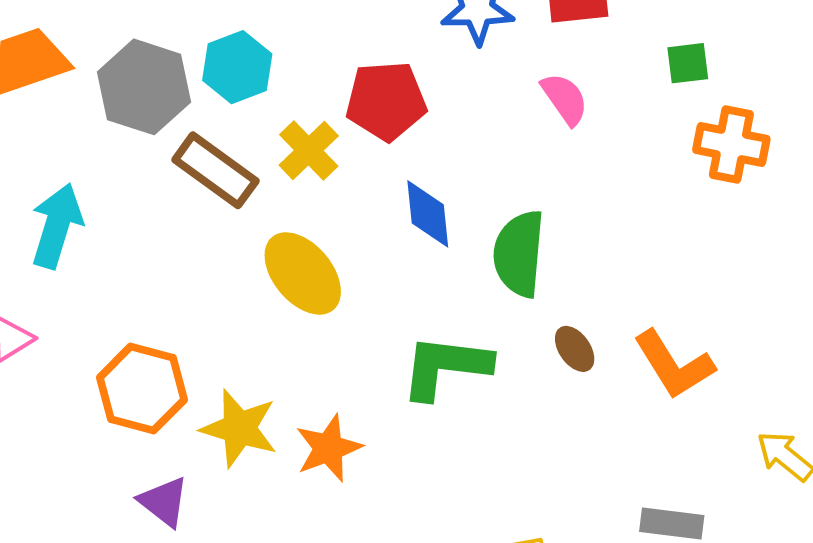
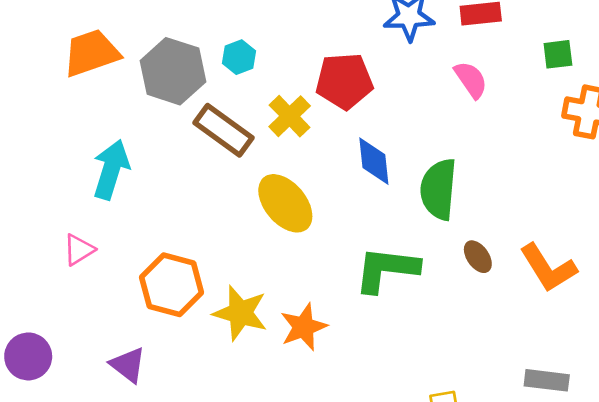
cyan hexagon: (237, 67) -> (239, 57), size x0.7
purple triangle: (164, 502) -> (128, 365), moved

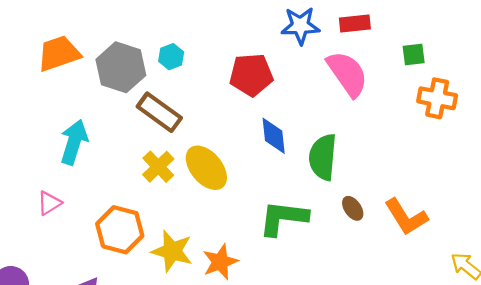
pink semicircle: (471, 80) -> (347, 74), size x1.6
yellow cross: (290, 116) -> (158, 167), moved

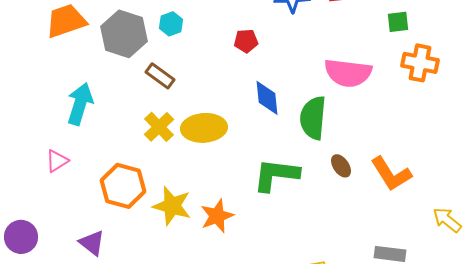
pink semicircle: (347, 74) -> (348, 73), moved, turned 132
red pentagon: (251, 75) -> (246, 41), size x0.6
brown rectangle: (159, 112) -> (160, 76), size x0.7
yellow ellipse: (206, 168) -> (204, 128), turned -54

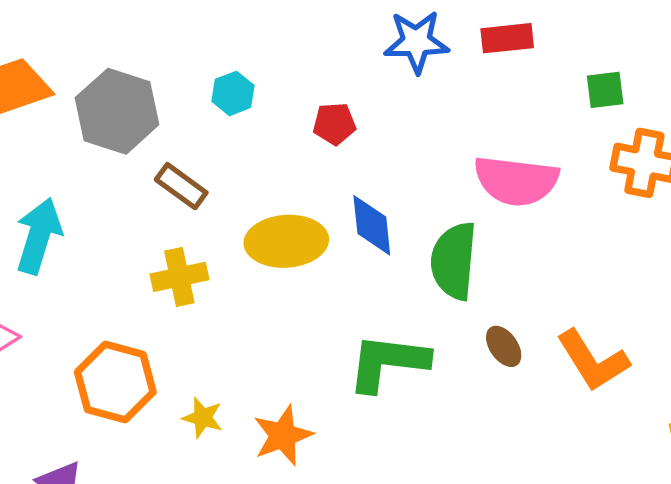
cyan hexagon: (171, 24) -> (233, 93), moved
yellow cross: (159, 127) -> (179, 277), turned 32
yellow ellipse: (204, 128) -> (286, 241), moved
yellow star: (172, 206) -> (203, 418), size x0.6

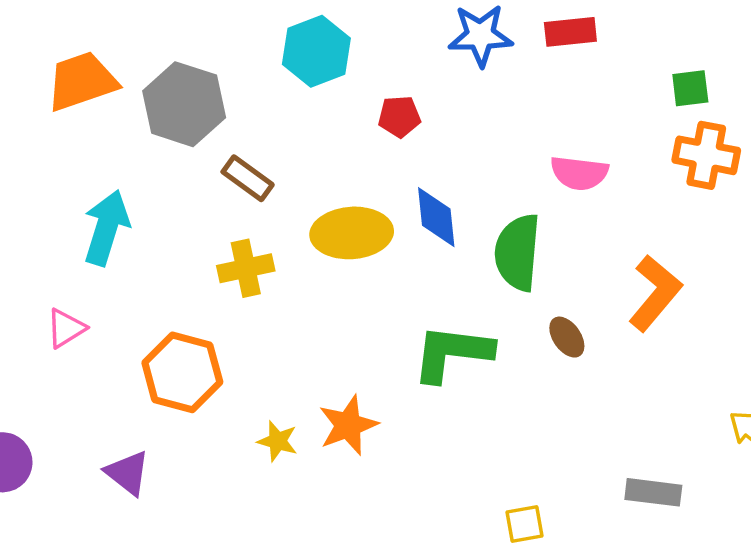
green square: (605, 90) -> (690, 88), moved
cyan hexagon: (233, 93) -> (316, 51), moved, size x1.6
pink semicircle: (516, 181) -> (579, 173), size x0.7
orange L-shape: (593, 361) -> (655, 293), moved, turned -108
yellow star: (203, 418) -> (278, 441), moved

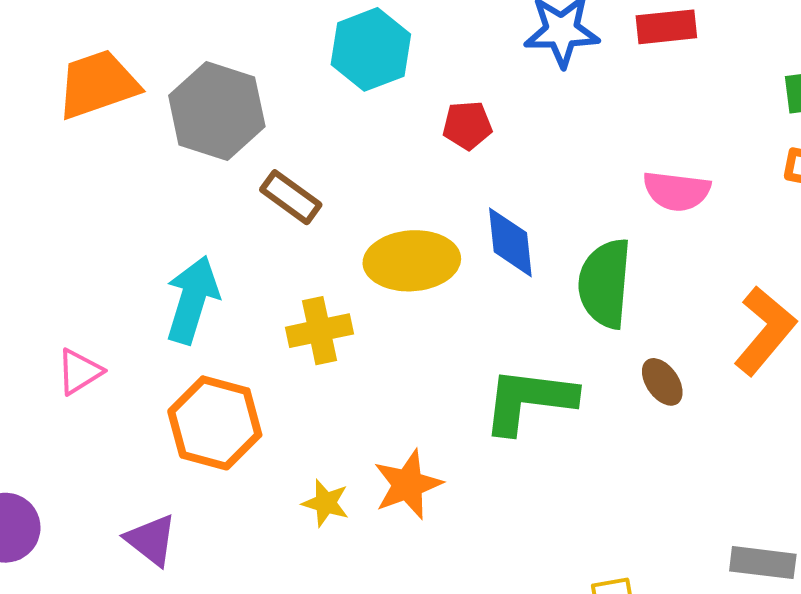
cyan arrow: (106, 228) -> (192, 300), moved
yellow cross: (246, 268) -> (319, 331), moved

